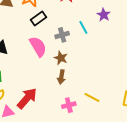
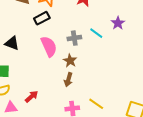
black rectangle: (38, 19) -> (42, 18), moved
cyan line: (83, 27) -> (96, 33), turned -32
red arrow: (27, 98) -> (32, 97), size x0.6

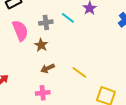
brown arrow: (68, 80) -> (48, 68), moved, turned 48
yellow line: (96, 104) -> (79, 72), moved

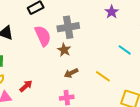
cyan line: (68, 18) -> (125, 50), moved
gray cross: (46, 22) -> (68, 27), size x1.5

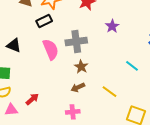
purple star: (112, 12) -> (112, 26), moved
brown star: (64, 50) -> (81, 67), moved

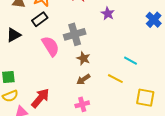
black triangle: (14, 45) -> (14, 35), moved, turned -42
cyan line: (132, 66) -> (130, 61), moved
red arrow: (32, 99) -> (40, 98), size x1.5

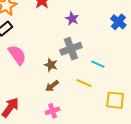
gray cross: (75, 34) -> (71, 49), moved

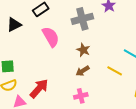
gray cross: (71, 49) -> (82, 19), moved

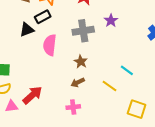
black triangle: (14, 25) -> (27, 30), moved
pink semicircle: (51, 37) -> (50, 45), turned -150

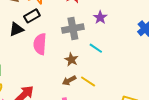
cyan line: (127, 70) -> (96, 48), moved
yellow line: (110, 86) -> (88, 82), moved

